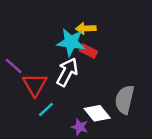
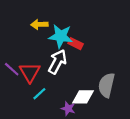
yellow arrow: (86, 28) -> (39, 24), moved
purple line: (14, 66) -> (12, 69), moved
white diamond: (97, 113) -> (83, 97), turned -50

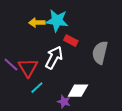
cyan star: (61, 36) -> (57, 21), moved
gray semicircle: (106, 85) -> (100, 53), moved

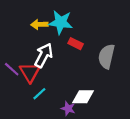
white arrow: (54, 58) -> (44, 55), moved

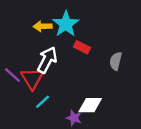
cyan star: (61, 22) -> (66, 24), turned 30
gray semicircle: (106, 56) -> (116, 61), size x0.7

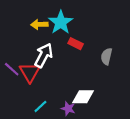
cyan line: (43, 102) -> (40, 106), moved

